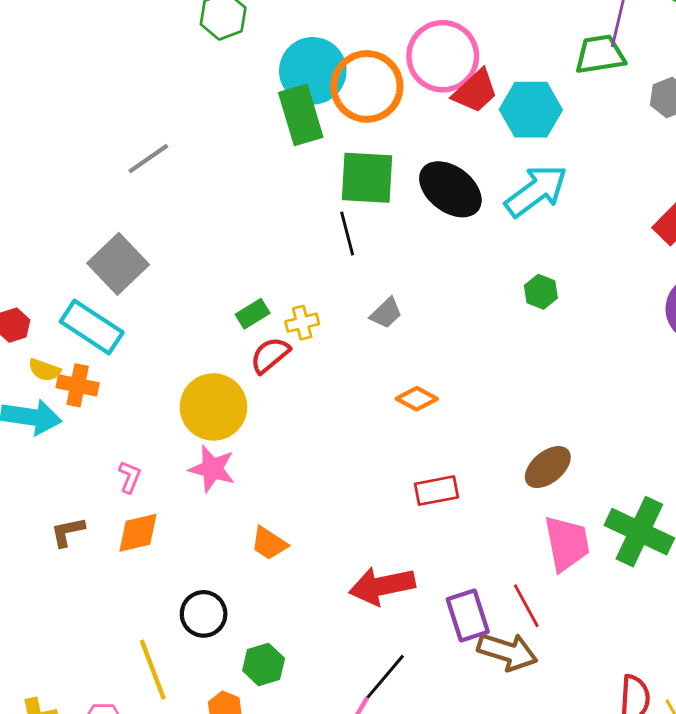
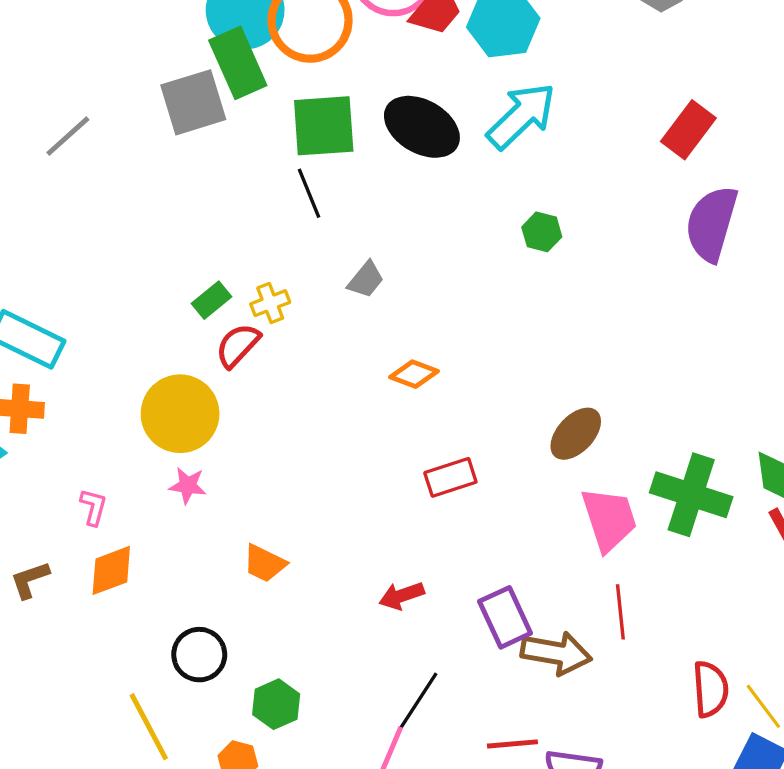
gray square: (118, 264) -> (193, 102), moved, turned 34
pink star: (212, 469) -> (188, 485), size x0.7
red arrow: (382, 586) -> (402, 596), size x0.6
red line: (526, 606) -> (620, 612), moved, turned 30

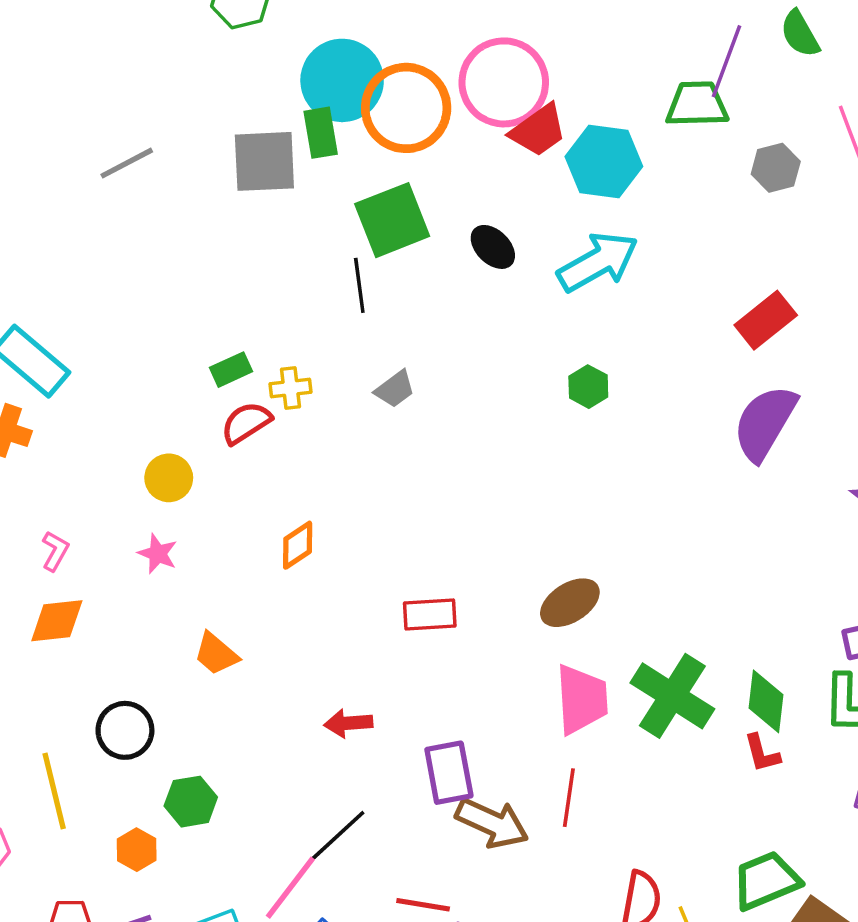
green rectangle: (238, 63) -> (321, 133), size x0.7
green square: (324, 126) -> (392, 220), turned -32
black ellipse: (422, 127) -> (493, 247), size x0.6
orange diamond: (414, 374) -> (298, 545), moved, turned -69
yellow circle: (180, 414) -> (169, 478), size x0.6

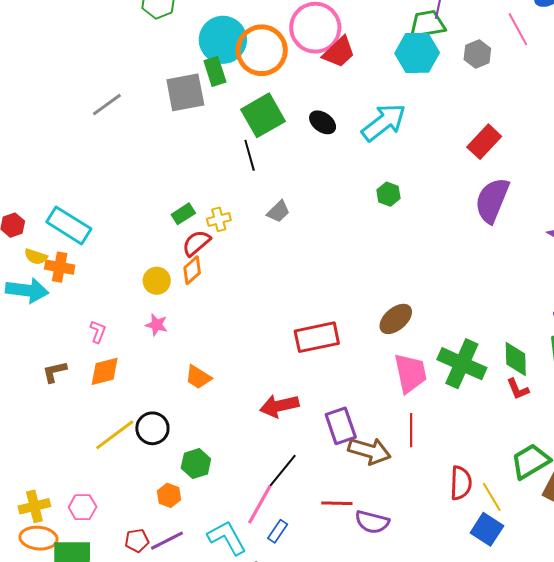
cyan hexagon: (604, 161) -> (417, 53), moved
orange diamond: (298, 545) -> (192, 270), moved
red rectangle: (430, 615) -> (317, 337), size x1.4
red arrow: (348, 723) -> (279, 406), size x1.4
yellow line: (54, 791) -> (115, 435), moved, turned 75

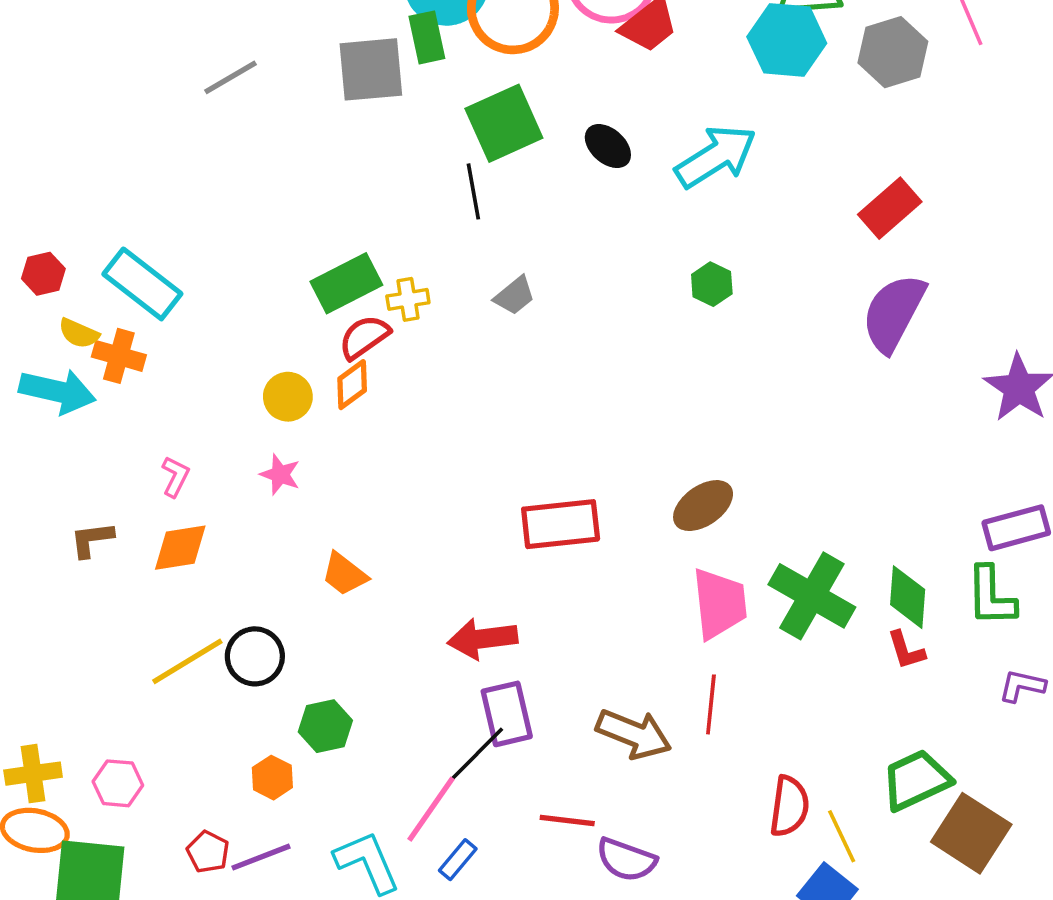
gray hexagon: (477, 54) -> (893, 52), size x1.4
green rectangle: (183, 214) -> (346, 283), size x1.6
purple rectangle: (341, 426) -> (507, 714), moved
red pentagon: (137, 541) -> (208, 852), turned 30

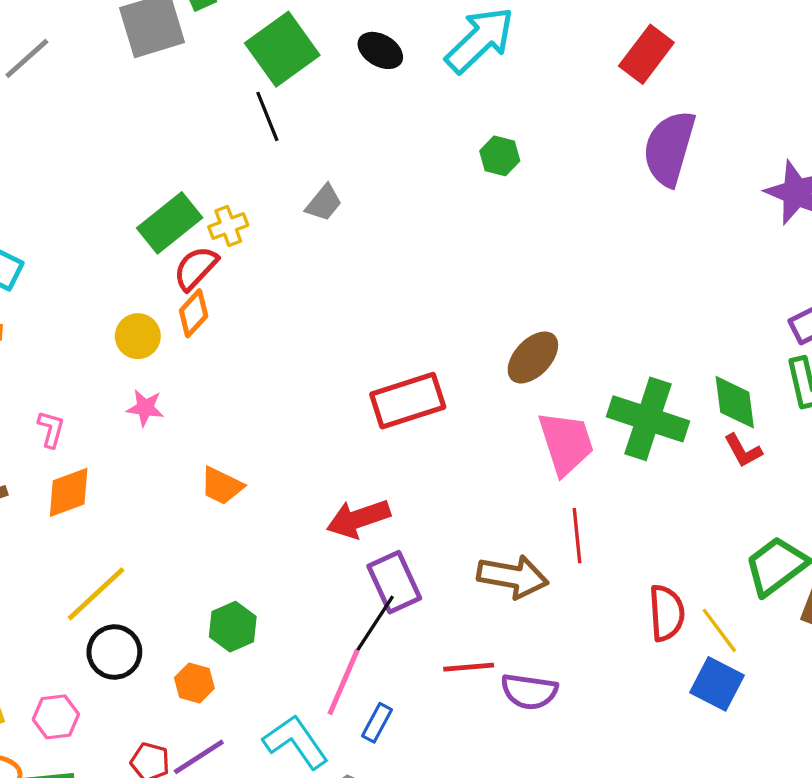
black circle: (255, 656) -> (114, 652), moved

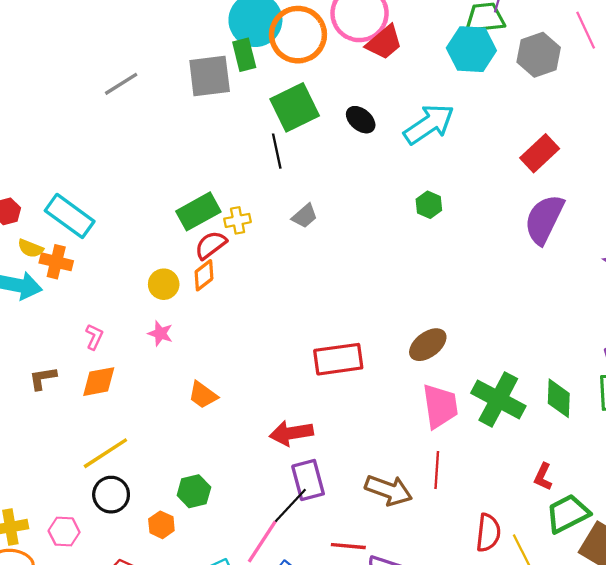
red L-shape: (743, 451) -> (543, 477), moved, turned 44

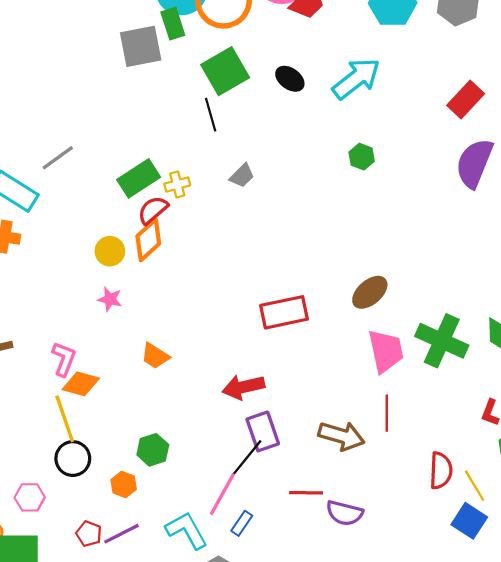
gray line: (121, 84) -> (58, 158), moved
orange diamond: (204, 275) -> (148, 240), size x1.4
pink L-shape: (94, 337) -> (64, 359), moved, size x1.4
orange diamond: (99, 382) -> (81, 384), moved, turned 30
yellow line: (105, 453) -> (65, 419), turned -72

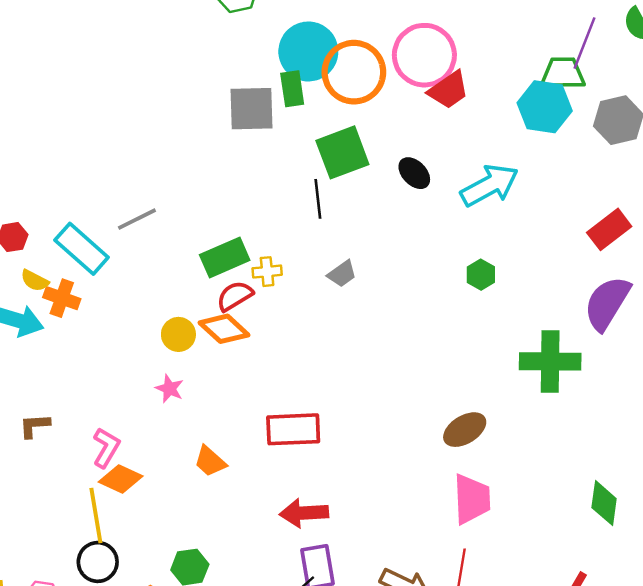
orange diamond: (148, 240) -> (224, 329), turned 75
red rectangle: (284, 312) -> (293, 429), moved
green cross: (442, 341) -> (550, 361), moved, turned -33

